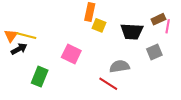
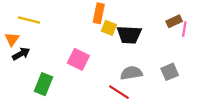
black trapezoid: (132, 31) -> (129, 35), moved
yellow line: (26, 36) -> (29, 20), moved
gray square: (154, 52) -> (170, 72), moved

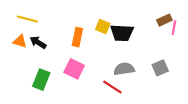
orange rectangle: (99, 13) -> (77, 37), moved
orange triangle: (12, 39) -> (20, 41), moved, turned -48
black arrow: (21, 54) -> (38, 42), moved, turned -119
pink square: (78, 59) -> (74, 69), moved

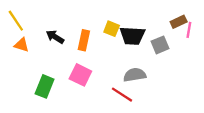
yellow line: (27, 19) -> (16, 21), moved, turned 42
black arrow: (38, 42) -> (55, 37), moved
gray square: (160, 68) -> (160, 45), moved

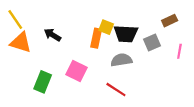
pink line: (189, 30) -> (179, 51), moved
orange rectangle: (84, 40) -> (96, 38), moved
orange triangle: (22, 45) -> (21, 42), size x1.5
gray semicircle: (135, 75) -> (121, 60), moved

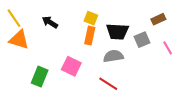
yellow square: (106, 27) -> (91, 18), moved
black arrow: (52, 35) -> (50, 22), moved
pink line: (179, 51) -> (168, 48), turned -40

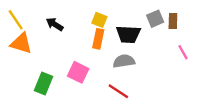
brown rectangle: (158, 19) -> (173, 21), turned -64
gray square: (142, 40) -> (155, 19), moved

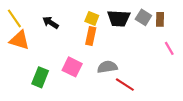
gray square: (155, 19) -> (143, 17), turned -35
black trapezoid: (128, 34) -> (119, 18), moved
gray semicircle: (124, 61) -> (107, 67), moved
red line: (118, 91) -> (125, 85), moved

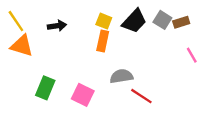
black trapezoid: (119, 18) -> (134, 21), turned -50
brown rectangle: (160, 19) -> (181, 22), turned 72
black arrow: (51, 23) -> (57, 26), turned 140
pink square: (72, 67) -> (83, 95), moved

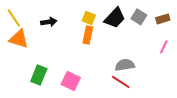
brown rectangle: (181, 22) -> (163, 19), moved
pink line: (192, 55) -> (164, 47), turned 56
gray semicircle: (121, 76) -> (125, 65), moved

